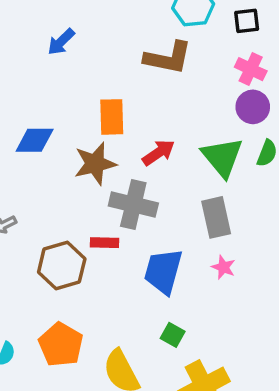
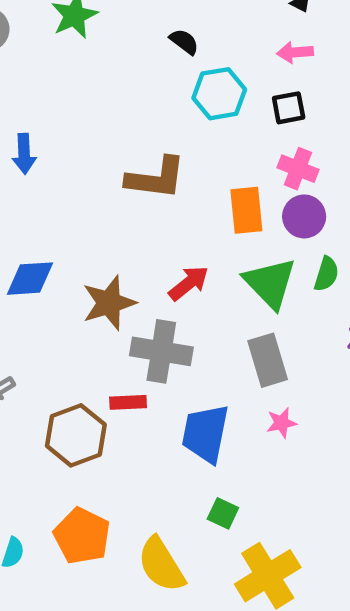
blue arrow: (61, 42) -> (24, 154), moved, turned -44
brown L-shape: (168, 58) -> (156, 178), moved
orange rectangle: (112, 117) -> (246, 210), moved
pink star: (223, 267) -> (282, 423), turned -30

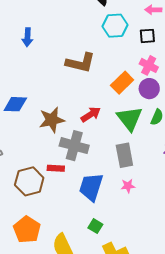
blue arrow: (24, 154) -> (27, 37), moved
orange rectangle: (246, 210) -> (122, 83), turned 45

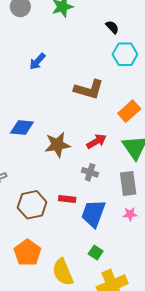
blue arrow: (27, 37) -> (37, 61), turned 36
gray cross: (74, 146) -> (90, 172), moved, size x0.6
red rectangle: (56, 168) -> (67, 199), moved

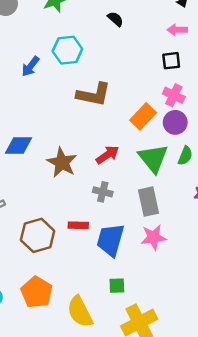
cyan hexagon: (125, 54) -> (67, 50), moved
brown star: (57, 145) -> (62, 162), turned -30
pink star: (130, 214) -> (154, 237), size x1.5
green square: (96, 253) -> (117, 286), turned -32

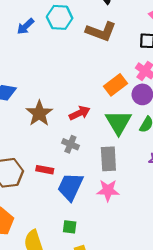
brown L-shape: (94, 94) -> (101, 31), moved

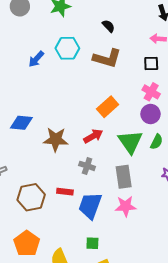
orange rectangle: (116, 85) -> (108, 107), moved
brown star: (39, 113) -> (56, 139), turned -30

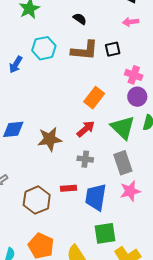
black square: (151, 63) -> (113, 49), moved
green square: (92, 243) -> (105, 233), size x1.6

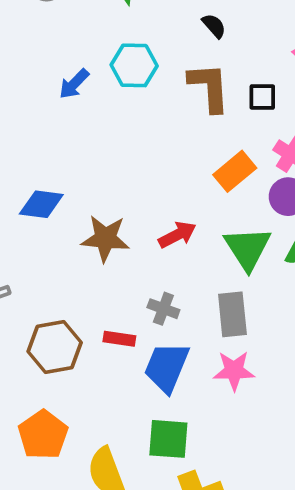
brown L-shape: (85, 50) -> (209, 87), turned -112
orange rectangle: (94, 98) -> (235, 171), moved
gray cross: (85, 159) -> (163, 309), moved

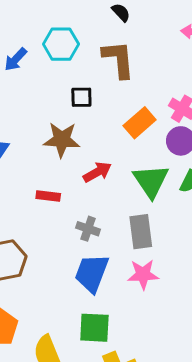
black square: (262, 97) -> (81, 97), moved
brown star: (105, 238) -> (62, 140), moved
red rectangle: (119, 339) -> (48, 196), moved

